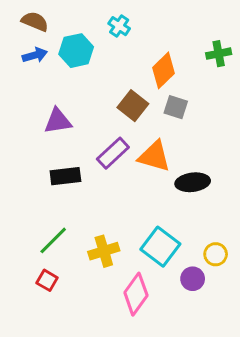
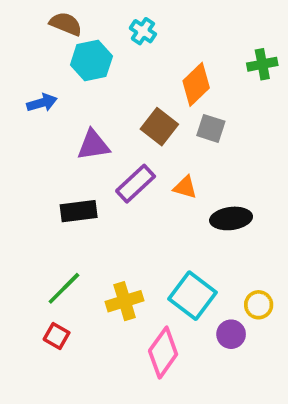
brown semicircle: (35, 21) -> (66, 24), moved
blue arrow: (35, 55) -> (42, 103), moved
purple triangle: (58, 121) -> (93, 145), moved
orange triangle: (154, 156) -> (185, 187), size x0.6

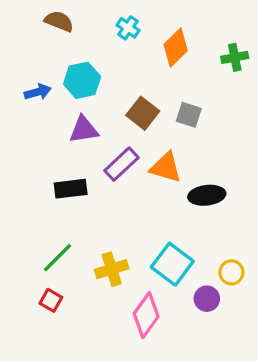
cyan hexagon: (91, 61) -> (82, 80), moved
orange diamond: (196, 84) -> (176, 48), moved
orange triangle: (185, 187) -> (166, 167), size x1.5

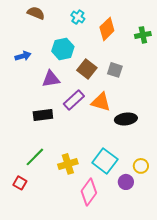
cyan hexagon: (82, 80) -> (63, 49), moved
red square: (51, 300) -> (20, 183), moved

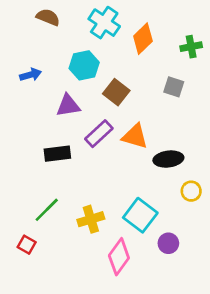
cyan cross: (78, 17) -> (104, 23), size x1.6
gray square: (115, 70) -> (174, 87), moved
yellow circle: (141, 166) -> (191, 191), moved

